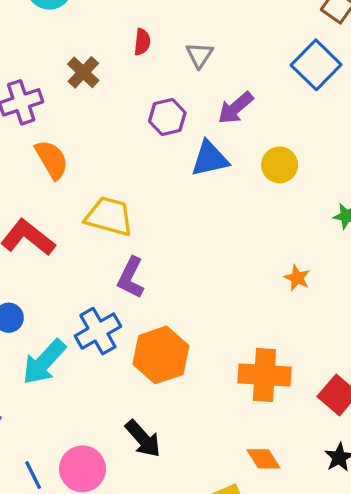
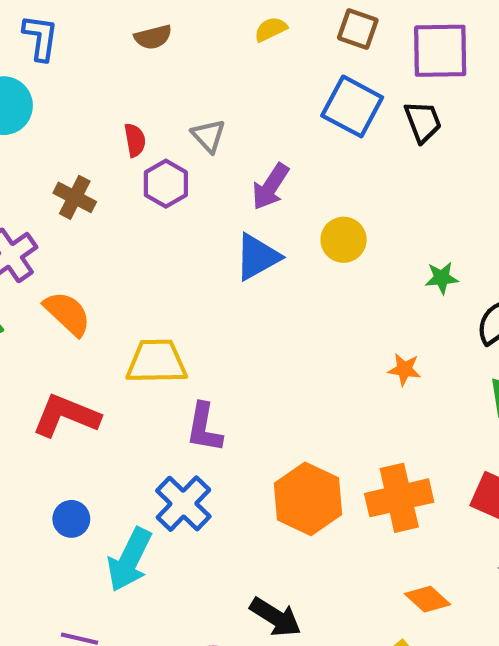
purple hexagon: (167, 117) -> (166, 184), moved
orange hexagon: (161, 355) -> (308, 499), moved

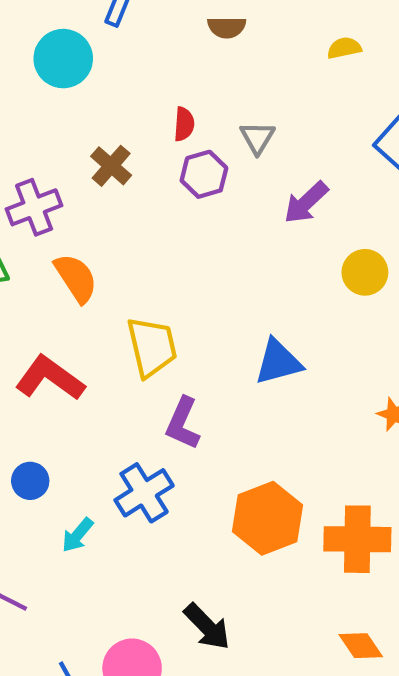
blue triangle: (257, 257) -> (278, 362), moved
yellow trapezoid: (157, 362) -> (152, 347), turned 64
cyan arrow: (129, 560) -> (77, 535), size x0.6

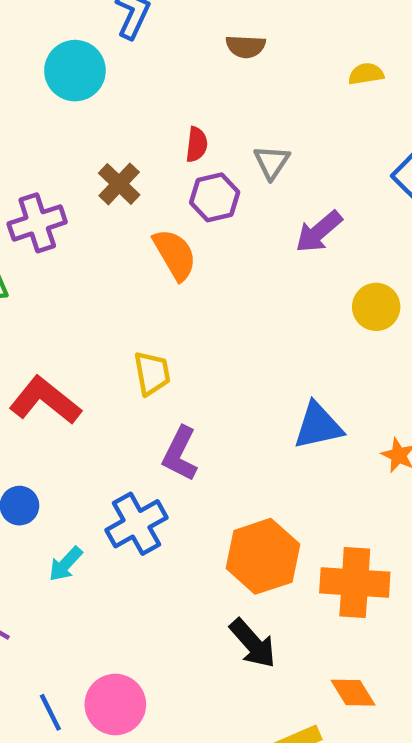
orange semicircle: (76, 278) -> (175, 255), moved
yellow trapezoid: (152, 347) -> (152, 373), size x0.7
blue triangle: (278, 362) -> (318, 426), moved
black arrow: (207, 627) -> (253, 643), moved

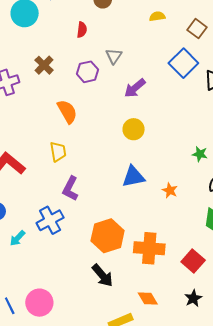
red semicircle: (197, 144) -> (82, 30), moved
orange semicircle: (175, 255) -> (67, 112), moved
yellow circle: (376, 307) -> (134, 129), moved

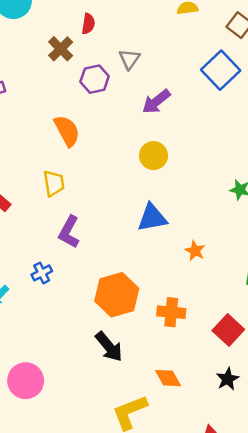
brown cross: (44, 65) -> (61, 49), moved
orange star: (170, 190) -> (195, 251), moved
blue cross: (50, 220) -> (42, 273), size x0.6
orange cross: (149, 248) -> (171, 312), size x0.7

